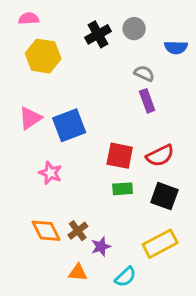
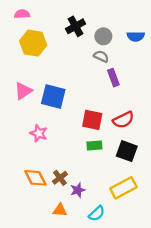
gray circle: (134, 29) -> (103, 36), moved
gray semicircle: (144, 73) -> (101, 56), moved
blue square: (69, 125) -> (53, 96), turned 35

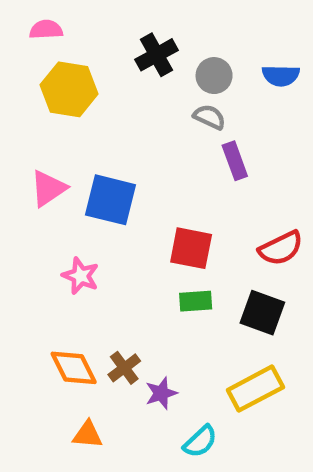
red semicircle: (123, 120) -> (281, 248), moved
orange triangle: (60, 210) -> (87, 435), moved

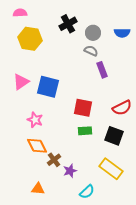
orange diamond: (74, 368) -> (37, 146), moved
yellow rectangle: (255, 389) -> (111, 169), turned 65

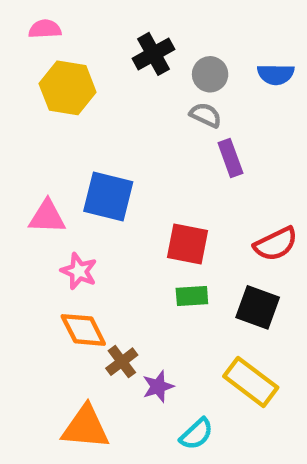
pink triangle: (21, 82) -> (47, 217), moved, turned 36
orange triangle: (38, 189) -> (86, 427), size x1.6

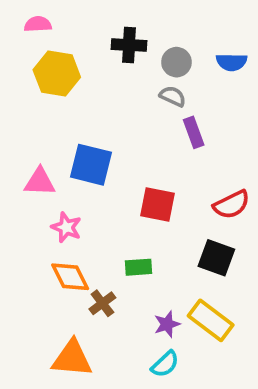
black cross: (154, 54) -> (129, 45), turned 32
green rectangle: (192, 296) -> (138, 267), moved
purple star: (158, 386) -> (167, 324), moved

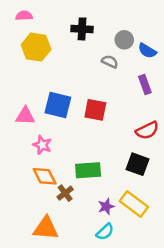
gray circle: (176, 62) -> (124, 40), moved
blue semicircle: (232, 62) -> (147, 51), moved, turned 30
purple rectangle: (194, 132) -> (145, 85), moved
red square: (157, 205) -> (95, 110), moved
green rectangle: (138, 267) -> (88, 170), size x1.5

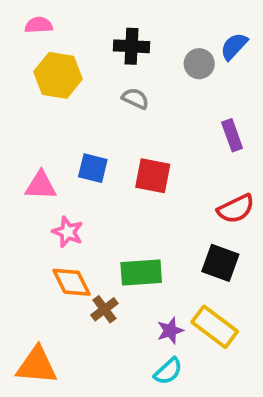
blue semicircle: (147, 51) -> (234, 46), moved, turned 102
gray semicircle: (110, 62) -> (135, 98), moved
blue square: (58, 105) -> (93, 168), size x0.7
orange triangle: (46, 228) -> (37, 365), moved

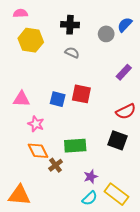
purple rectangle: (232, 135) -> (124, 72), turned 63
blue square: (93, 168) -> (58, 99), moved
yellow rectangle: (215, 327) -> (116, 194), moved

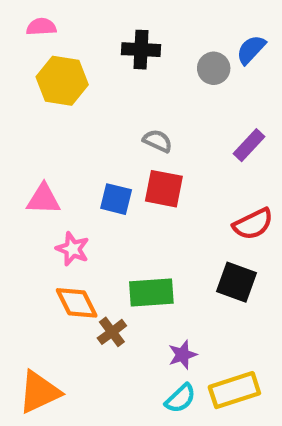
gray semicircle: (72, 53) -> (158, 141), moved
yellow rectangle: (116, 194) -> (234, 390), turned -55
orange triangle: (19, 195) -> (39, 392), turned -30

